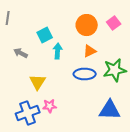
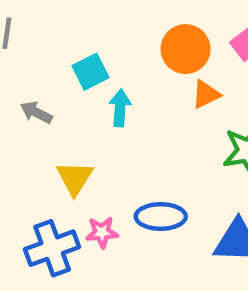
orange triangle: (90, 51) -> (206, 94), moved
blue ellipse: (85, 74) -> (161, 217), moved

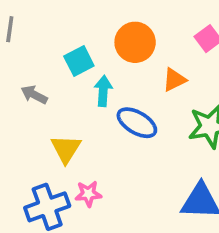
orange circle: (186, 49) -> (135, 42), moved
blue ellipse: (161, 217) -> (137, 123), moved, turned 30

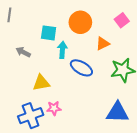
cyan square: (79, 61) -> (49, 33), turned 35
yellow triangle: (66, 149) -> (41, 83), turned 48

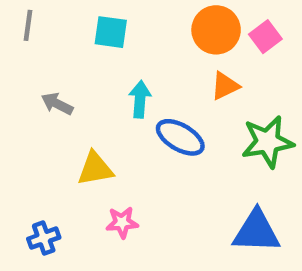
orange circle: (80, 22) -> (216, 30), moved
cyan square: (49, 33) -> (111, 32), moved
blue cross: (31, 116) -> (44, 238), moved, size x0.6

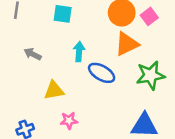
orange triangle: (225, 86) -> (127, 44), size x1.5

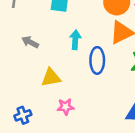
blue ellipse: (102, 73) -> (97, 60), turned 60

